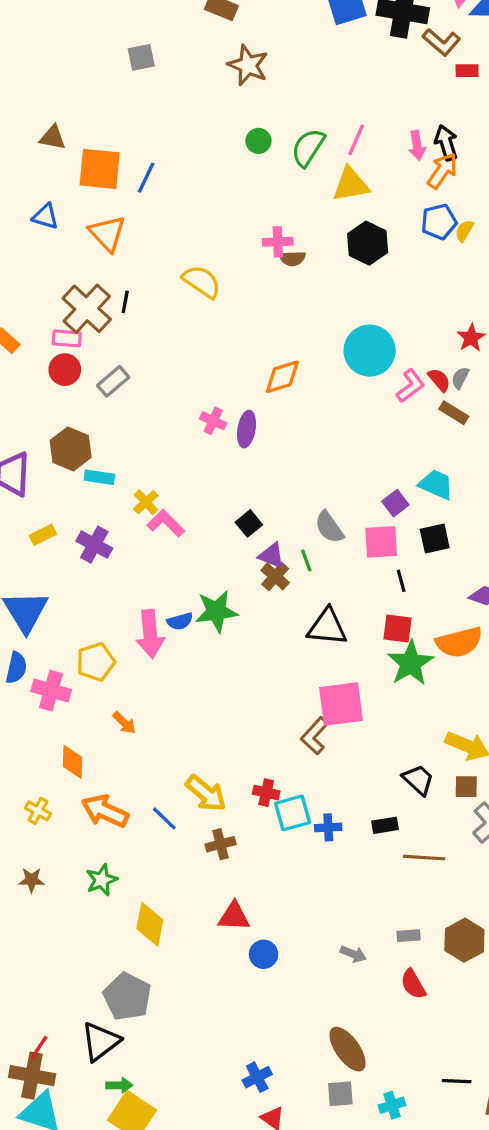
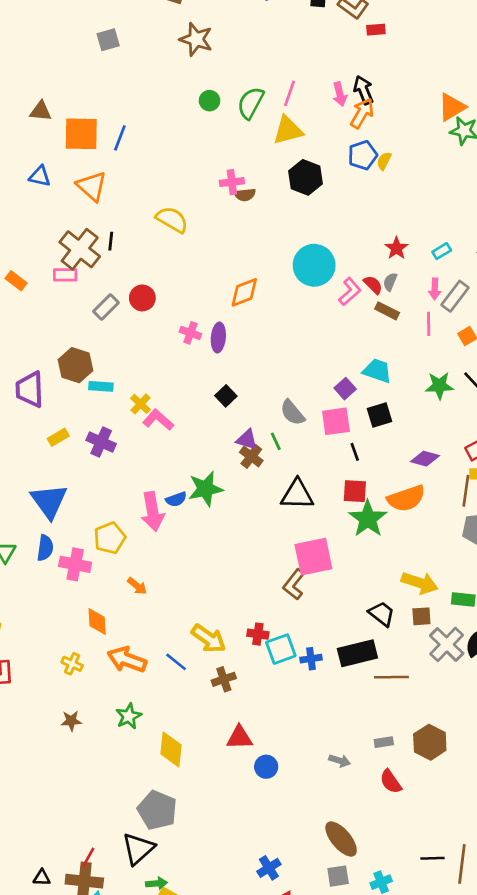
red circle: (65, 370) -> (142, 298), moved
black square: (249, 523) -> (226, 396), moved
black rectangle: (385, 825) -> (357, 653), size x1.8

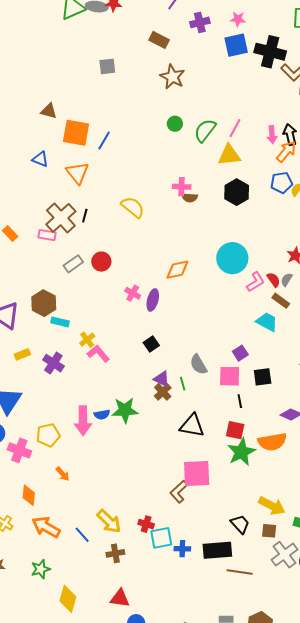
cyan trapezoid: (377, 371) -> (267, 322), moved

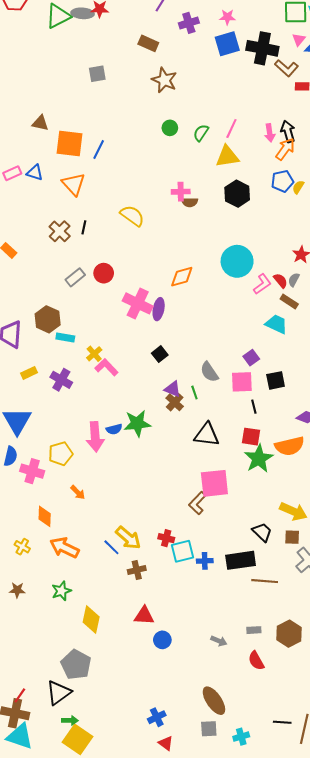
green semicircle: (205, 130) -> (201, 133), size x0.7
brown cross: (61, 218) -> (60, 231), size x0.7
pink rectangle: (47, 235) -> (12, 173), moved, turned -30
pink cross: (133, 293) -> (138, 303), size x1.8
blue line: (82, 535) -> (111, 547), moved

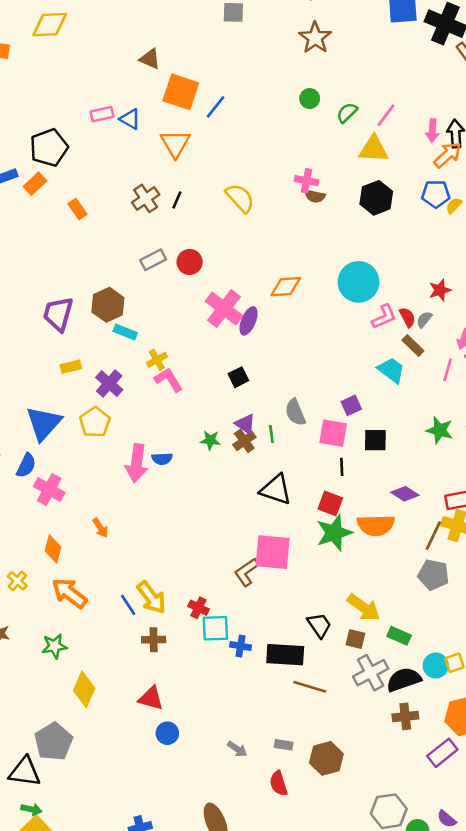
green star: (137, 423) -> (210, 440), moved, size x0.6
yellow pentagon: (61, 454) -> (95, 422), moved, turned -30
black triangle: (59, 693) -> (25, 772), turned 32

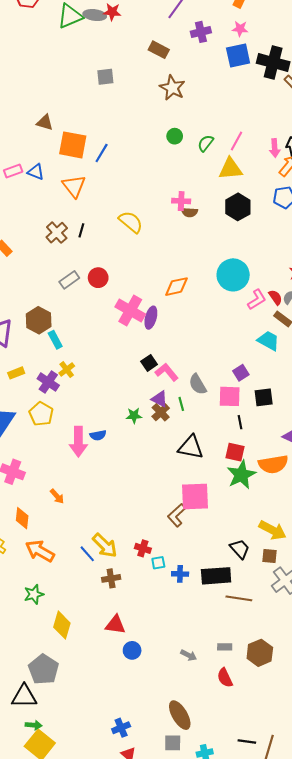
cyan rectangle: (125, 332) -> (55, 340), turned 48
yellow cross: (157, 360) -> (67, 370), moved
pink L-shape: (169, 380) -> (167, 372), moved
cyan square: (215, 628) -> (158, 563), size x0.6

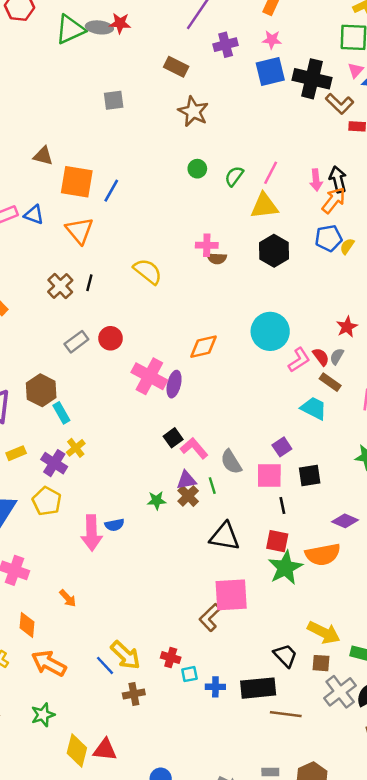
purple triangle: (160, 399) -> (186, 480), turned -36
red triangle: (115, 625) -> (105, 750), moved

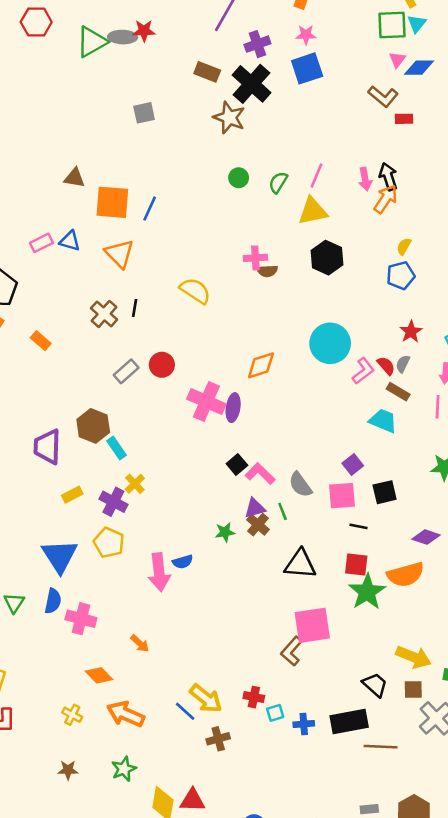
black cross: (312, 79) -> (252, 84), moved, turned 33
blue pentagon: (329, 238) -> (401, 275), moved
black line: (282, 506) -> (358, 526), turned -63
orange diamond: (27, 625) -> (99, 675), turned -45

